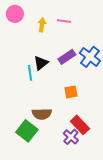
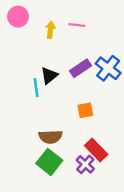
green square: (27, 131) -> (49, 162), moved

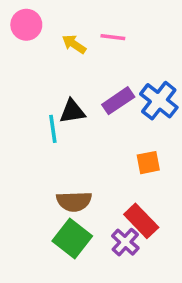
yellow arrow: (50, 30) -> (74, 44), turned -63
black triangle: (49, 75) -> (72, 111), turned 30
orange square: (85, 110) -> (148, 163), moved

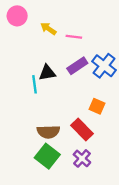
pink line: (113, 37) -> (74, 37), moved
orange square: (148, 163) -> (97, 106), turned 35
red rectangle: (141, 221) -> (82, 129), moved

